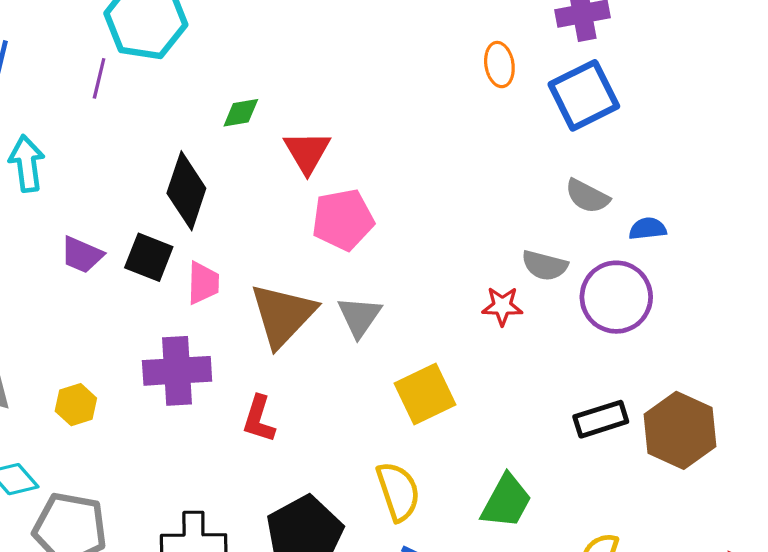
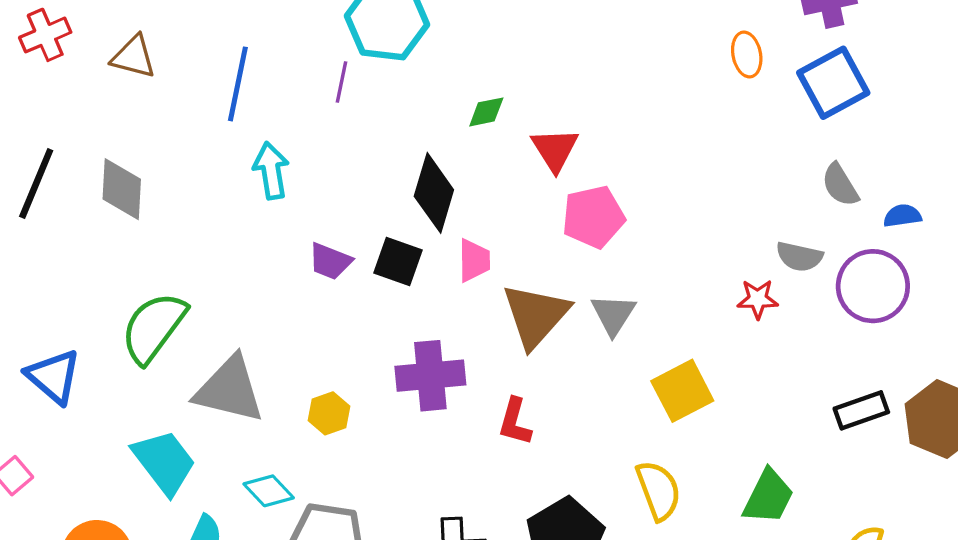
gray semicircle: (587, 196) -> (840, 185), turned 33
pink trapezoid: (203, 283) -> (474, 260), moved

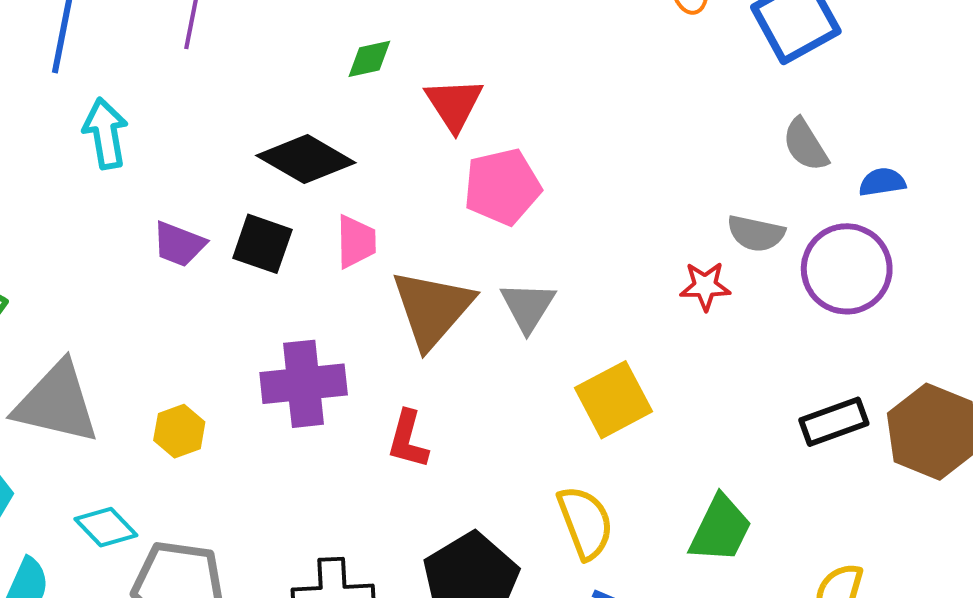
black diamond: (434, 193) -> (306, 159), turned -76

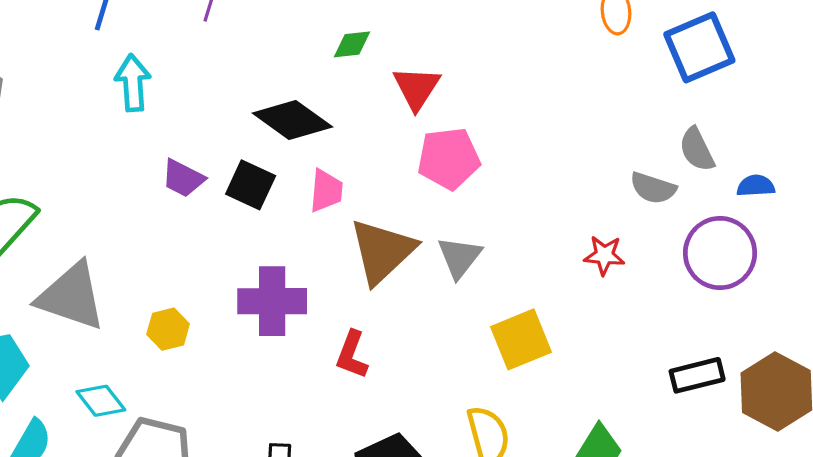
gray semicircle: (756, 233) -> (653, 188), moved

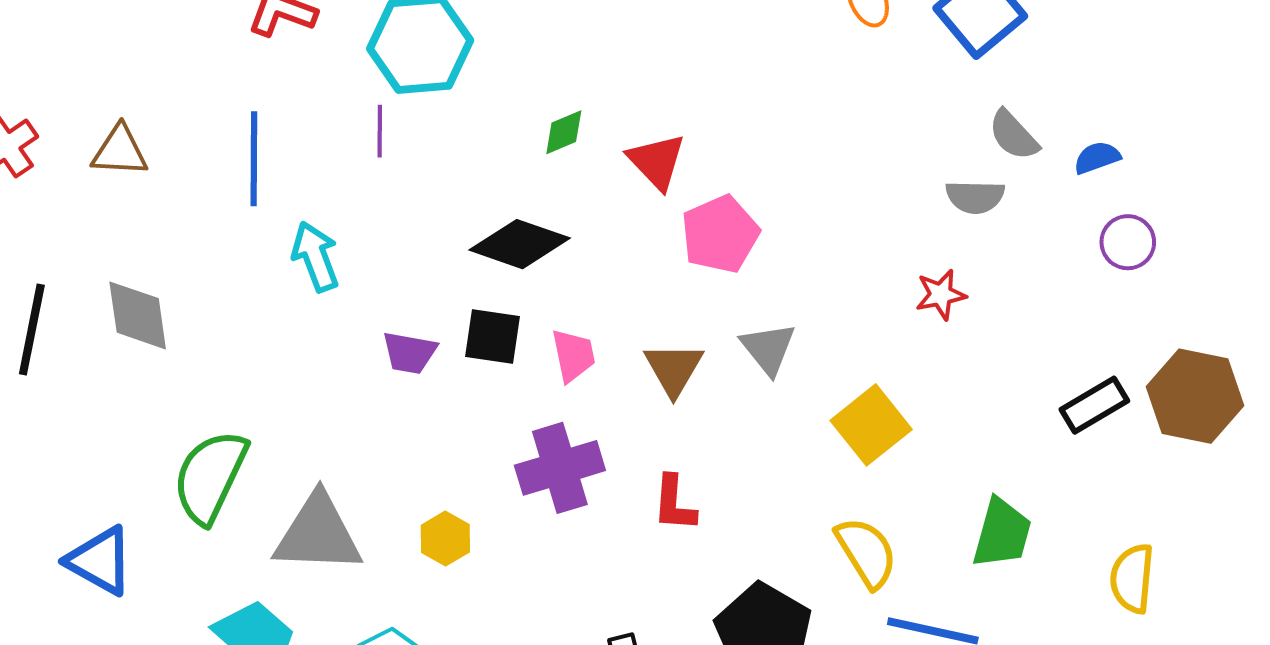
pink trapezoid: (326, 191) -> (573, 355), moved
brown triangle: (382, 251) -> (674, 369), size x0.7
purple circle: (720, 253) -> (1128, 242), moved, size x0.6

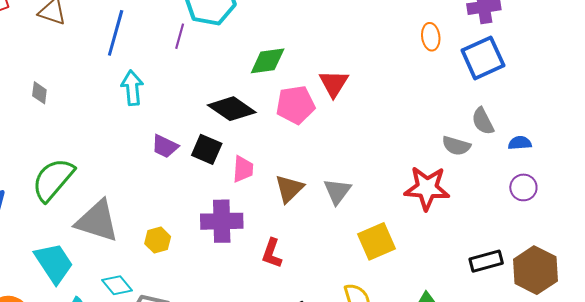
green diamond: (564, 132) -> (268, 61), size x1.5
red triangle: (657, 161) -> (334, 83), moved
pink pentagon: (720, 234) -> (295, 105), moved
red star: (941, 295) -> (427, 188), size x1.8
gray diamond: (138, 315) -> (39, 93), size x0.6

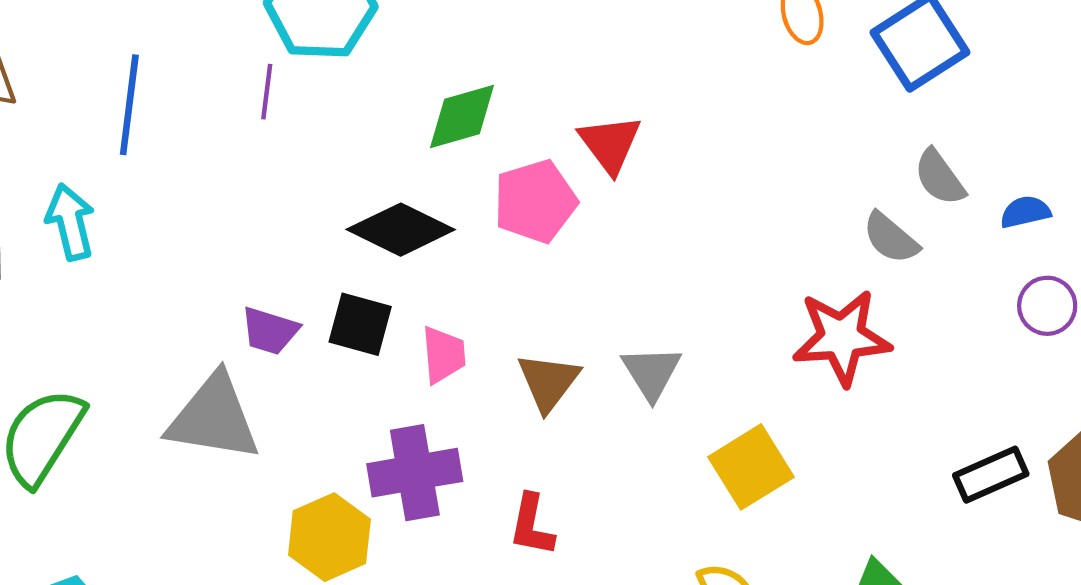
cyan arrow: (132, 88) -> (70, 222), moved
gray semicircle: (456, 146) -> (891, 238), turned 32
gray triangle: (97, 221) -> (214, 418), moved
yellow hexagon: (158, 240) -> (329, 537), moved, size x1.5

